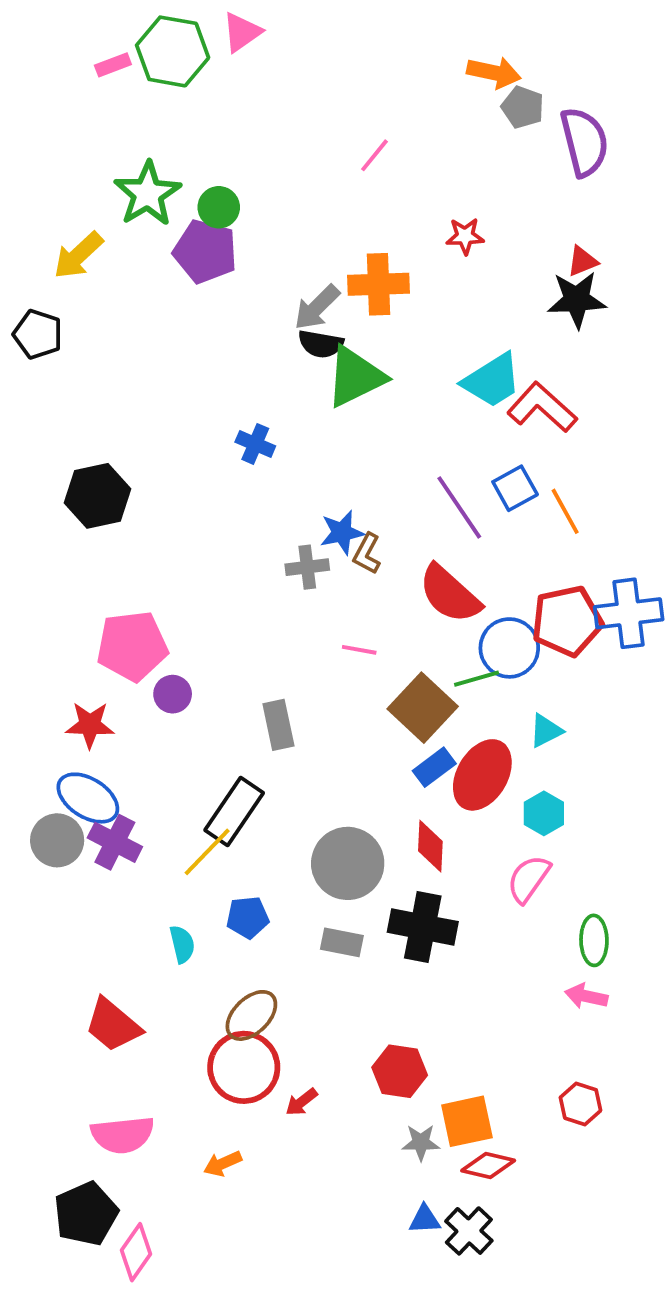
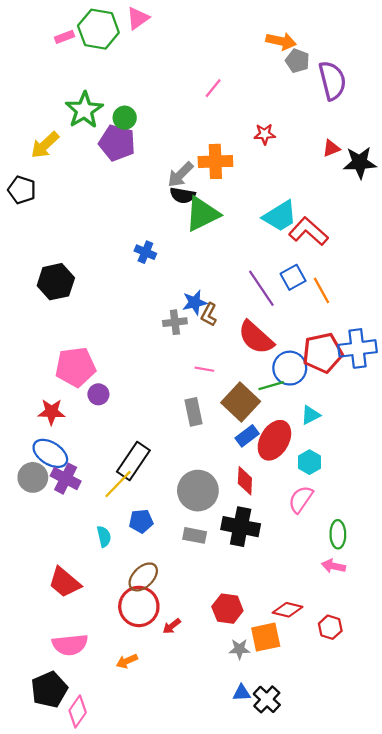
black star: (577, 300) -> (360, 163), moved
gray rectangle: (278, 725) -> (194, 412), moved
red diamond: (488, 1166) -> (288, 610), moved

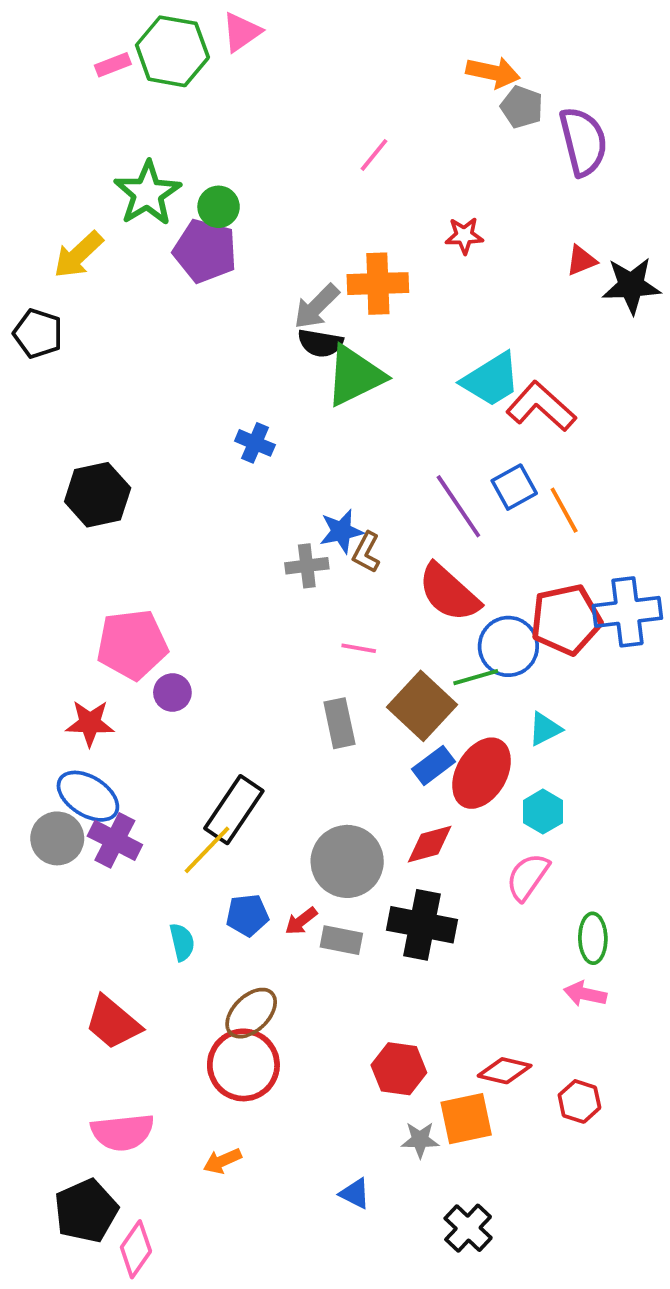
red diamond: (245, 481) -> (430, 844), turned 72
red arrow: (172, 626) -> (301, 921), moved
blue triangle: (242, 693) -> (355, 1194), moved, turned 30

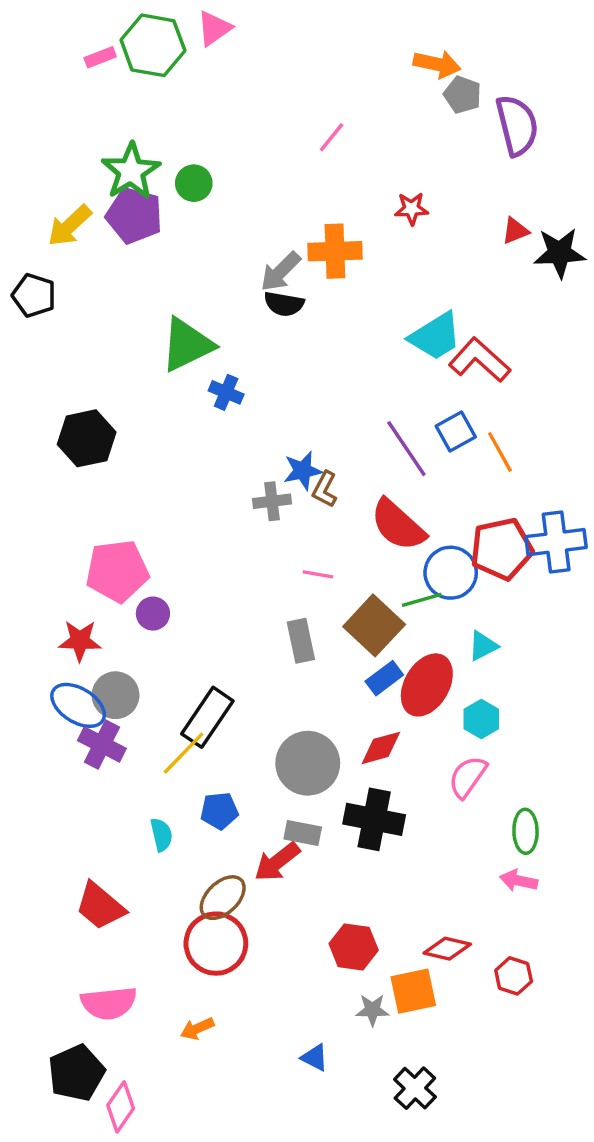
purple pentagon: (205, 251) -> (134, 215), moved
green triangle: (355, 376) -> (187, 345), moved
gray circle: (57, 838) -> (116, 695), moved
red arrow: (301, 921) -> (277, 862), moved, size x1.6

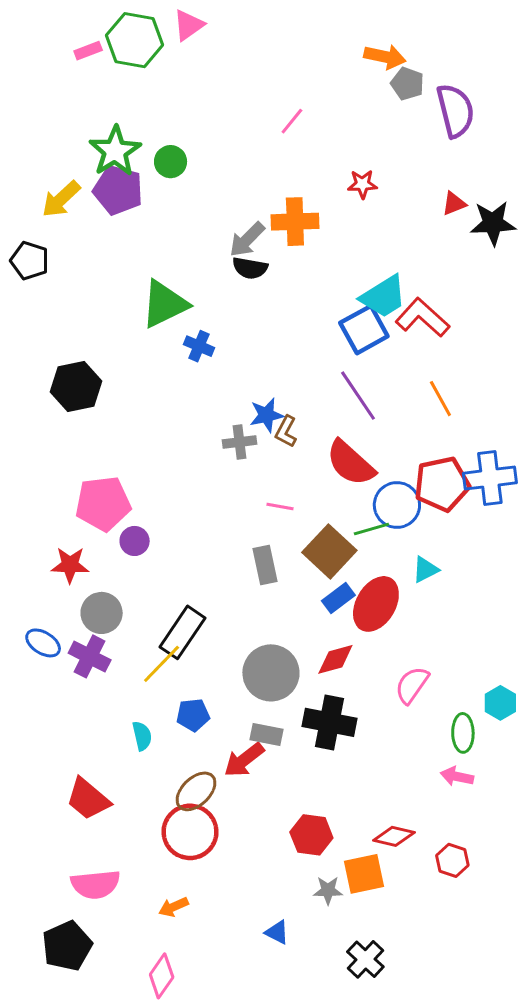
blue square: (456, 432) -> (364, 330), moved, size x1.4
blue ellipse: (78, 705) -> (43, 643), moved, size x0.7
cyan hexagon: (481, 719) -> (500, 703), moved
pink diamond: (121, 1107) -> (162, 976), moved

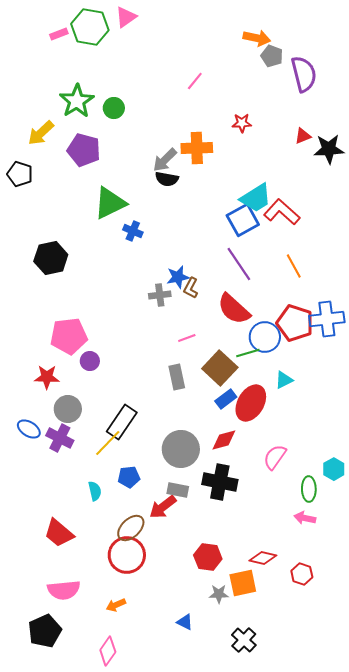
purple pentagon: (118, 190) -> (84, 150), moved
red pentagon: (442, 484) -> (295, 323), turned 30
pink line: (280, 506) -> (187, 338), turned -30

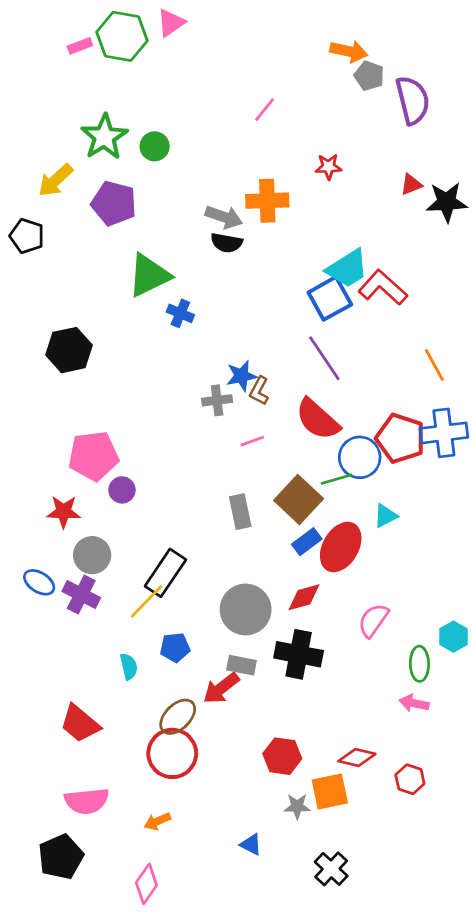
gray arrow: (165, 160) -> (224, 217), turned -116
orange line: (294, 266) -> (434, 365), moved
pink line: (187, 338) -> (252, 441), moved

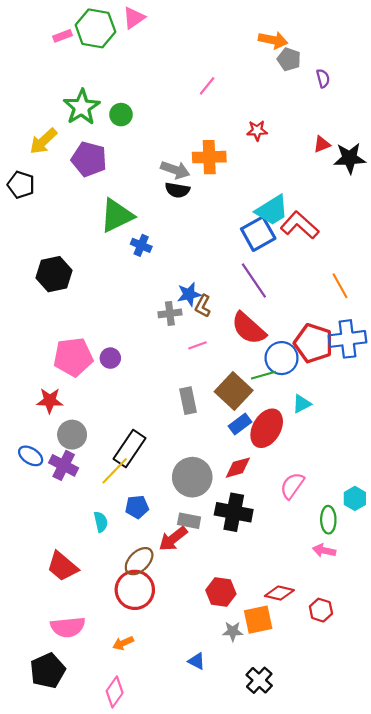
purple semicircle: (413, 100) -> (323, 78), size x0.5
purple circle: (122, 490) -> (110, 358), moved

